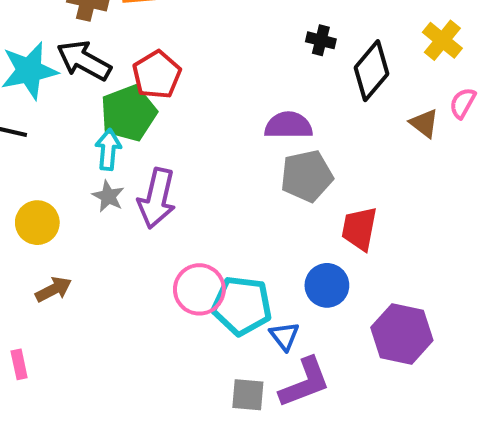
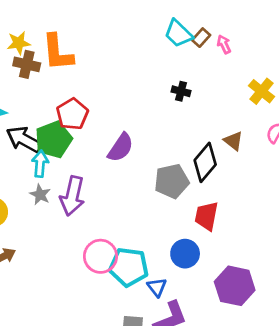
black arrow: (84, 61) -> (24, 140), moved
black diamond: (372, 71) -> (205, 162), moved
brown triangle: (424, 123) -> (233, 141), moved
purple semicircle: (288, 125) -> (121, 148), moved, turned 124

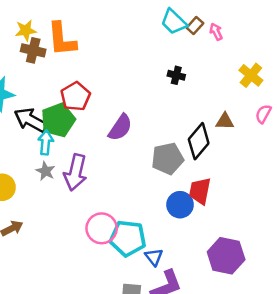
brown triangle: (233, 141) -> (225, 121), turned -36
blue circle: (185, 254) -> (180, 205), moved

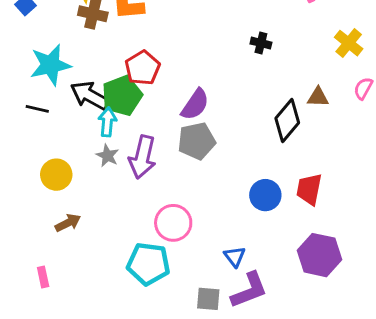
gray pentagon: (168, 159) -> (197, 141), moved
red trapezoid: (200, 191) -> (309, 189), moved
cyan pentagon: (128, 238) -> (148, 264), moved

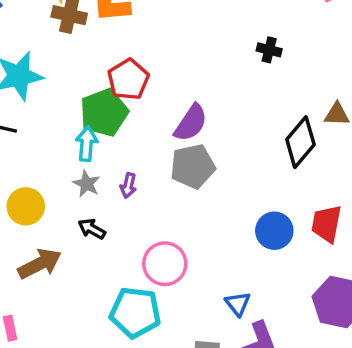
black arrow: (90, 96) -> (92, 229), moved, size x0.6
purple arrow: (143, 157) -> (128, 186), size x0.5
brown arrow: (68, 223) -> (40, 264), size x1.4

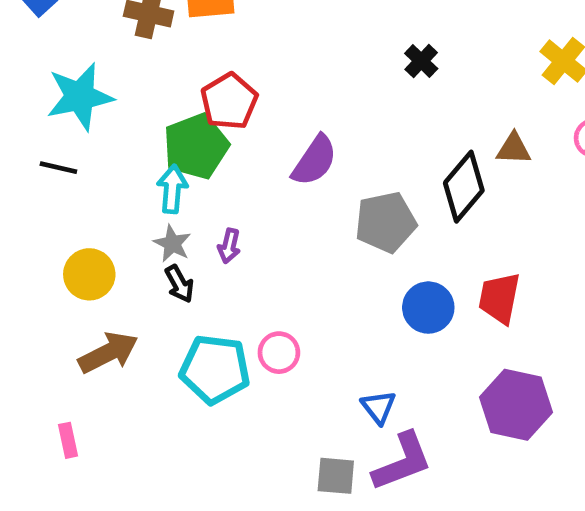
black cross: (269, 50) -> (421, 61), turned 30
gray pentagon: (193, 166) -> (386, 222), moved
black arrow: (92, 229) -> (179, 284), moved, turned -148
pink circle: (165, 264) -> (279, 353), size x0.7
cyan pentagon: (135, 312) -> (215, 369), moved

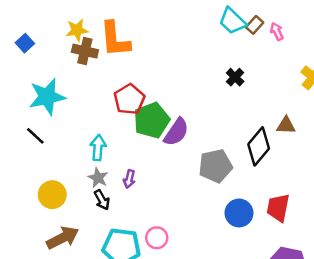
green pentagon: (196, 146) -> (152, 120), moved
black line: (58, 168) -> (35, 136), turned 30

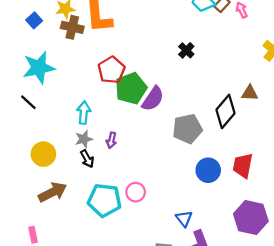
blue square: (25, 43) -> (34, 20), moved
black cross: (235, 77) -> (186, 50), moved
gray star: (98, 178) -> (84, 139), turned 30

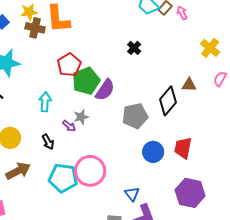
gray star: (84, 139) -> (81, 117), moved
purple arrow: (111, 140) -> (69, 126), turned -64
pink circle: (136, 192) -> (90, 171), size x1.8

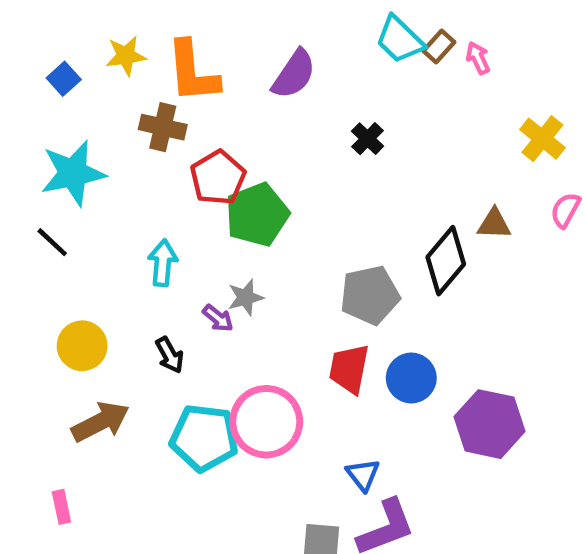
brown cross: (35, 28) -> (163, 127), moved
purple semicircle: (105, 90) -> (294, 74), moved
red trapezoid: (183, 148) -> (349, 369), moved
purple hexagon: (190, 193) -> (490, 424), moved

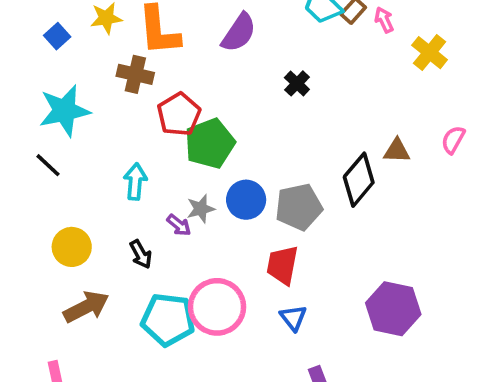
yellow cross: (542, 139) -> (430, 53), moved
blue circle: (411, 378) -> (246, 200), moved
blue triangle: (363, 475) -> (293, 318), moved

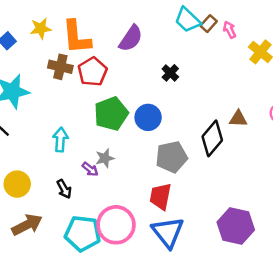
red pentagon: (179, 114) -> (93, 72), moved
blue circle: (246, 200) -> (148, 117), moved
blue triangle: (293, 318) -> (168, 232), size x1.8

